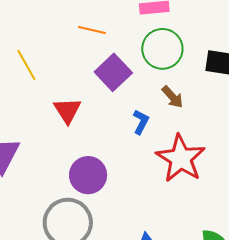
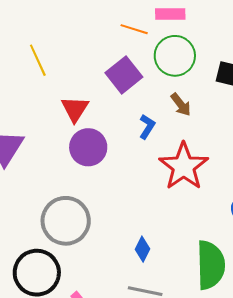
orange line: (92, 30) -> (134, 29), moved
purple circle: (88, 175) -> (88, 147), moved

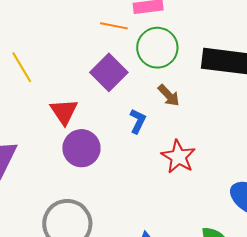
red star: (184, 166) -> (178, 157), size x0.7

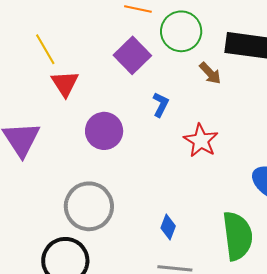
brown arrow: (169, 95) -> (210, 73), moved
red triangle: (64, 112) -> (65, 84), moved

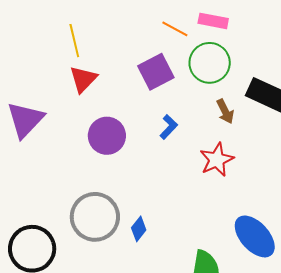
red star: (201, 141) -> (217, 160), moved
gray circle: (89, 206) -> (95, 217), moved
blue diamond: (168, 227) -> (139, 229), moved

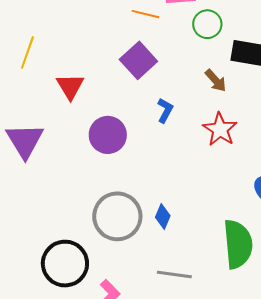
yellow line: (74, 41) -> (27, 53), moved, turned 48
green circle: (210, 63) -> (207, 24), moved, size x0.7

